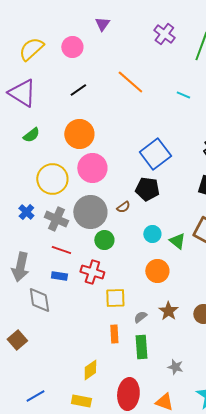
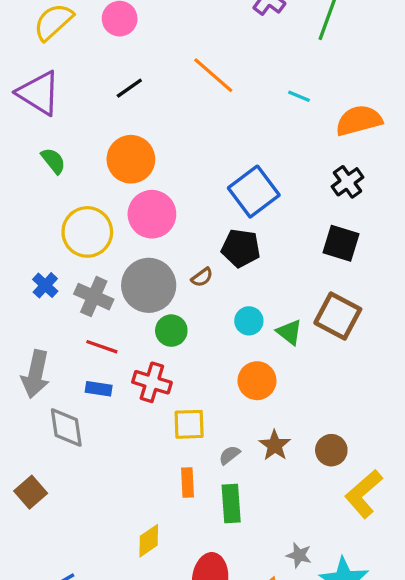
green semicircle: (31, 135) -> (53, 161), turned -90
gray star: (175, 367) -> (299, 555), moved

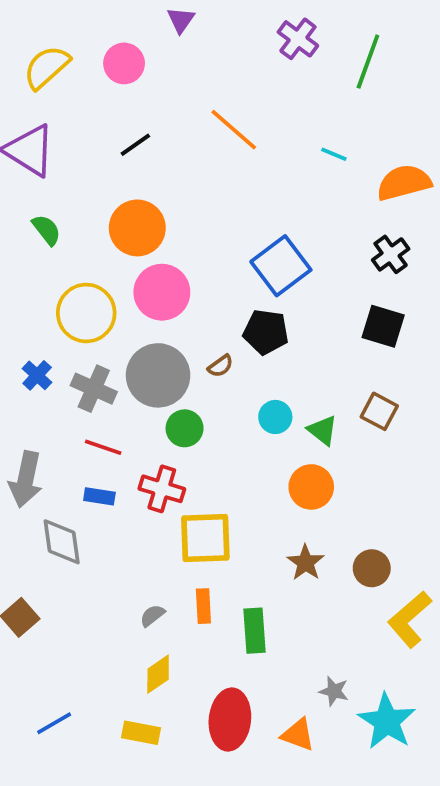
brown square: (338, 316) -> (379, 411), size x0.7
orange circle: (257, 381) -> (311, 487), moved
yellow square: (189, 424) -> (205, 538), size x1.4
gray semicircle: (230, 455) -> (152, 616), moved

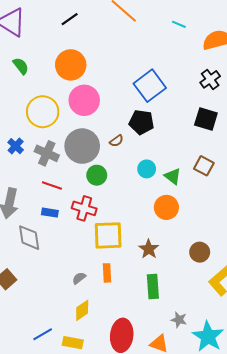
brown star: (306, 563) -> (149, 249), moved
green rectangle: (254, 631) -> (153, 286), moved
blue line: (54, 723) -> (43, 334), moved

